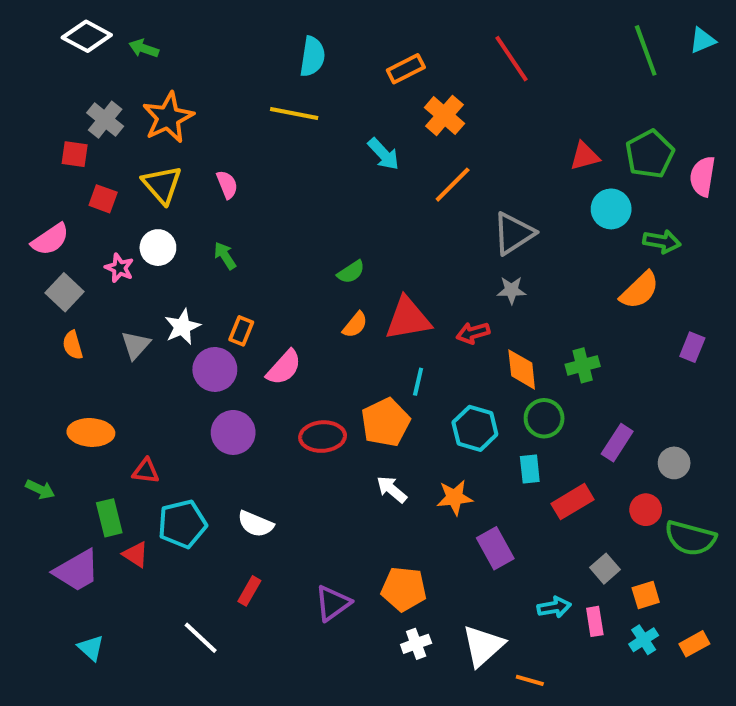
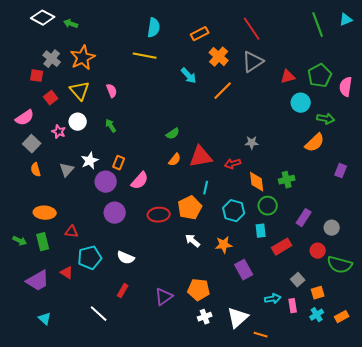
red square: (103, 199) -> (51, 98), turned 32
gray triangle: (514, 233) -> (253, 62), moved
green rectangle: (109, 518) -> (43, 242), moved

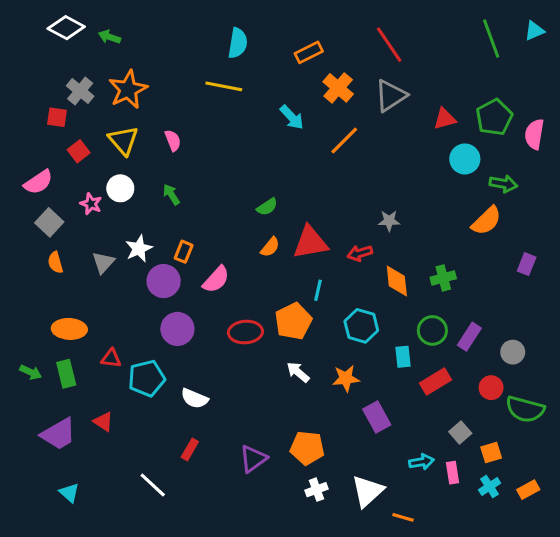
green circle: (268, 206) -> (432, 330), moved
cyan pentagon: (90, 258) -> (147, 378), moved

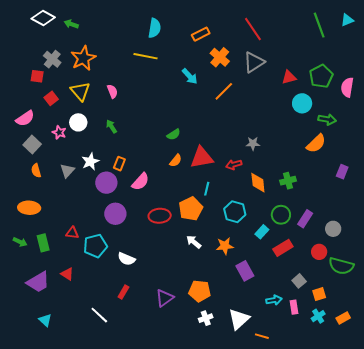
orange ellipse: (69, 329) -> (29, 208), moved
cyan rectangle: (403, 357) -> (262, 232), turned 48

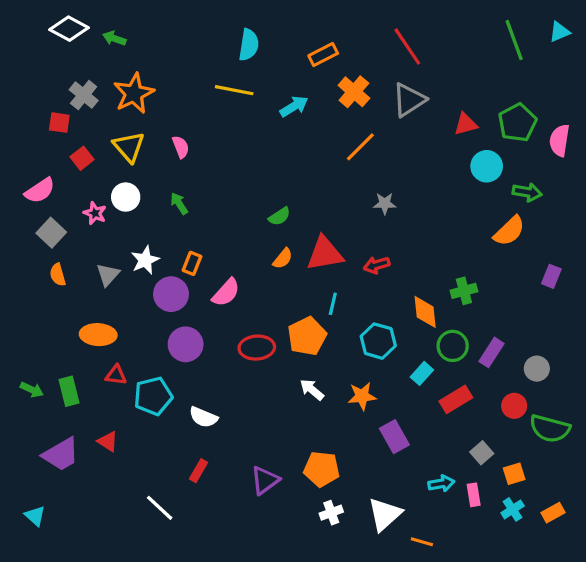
cyan arrow: (190, 76) -> (294, 106), moved, turned -78
gray star: (253, 144) -> (385, 203), moved
orange diamond: (258, 183) -> (425, 312), moved
orange ellipse: (29, 208) -> (98, 335), moved
cyan triangle: (45, 320) -> (35, 516), moved

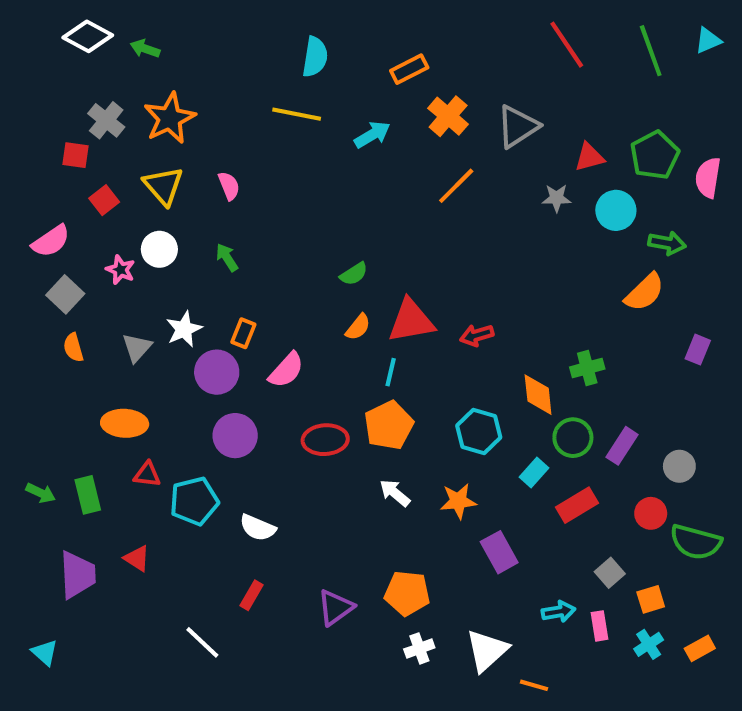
red line: (407, 46) -> (567, 45), moved
gray star: (385, 203) -> (557, 198), moved
cyan line: (333, 304) -> (391, 372), moved
purple trapezoid: (61, 454) -> (78, 575), turned -63

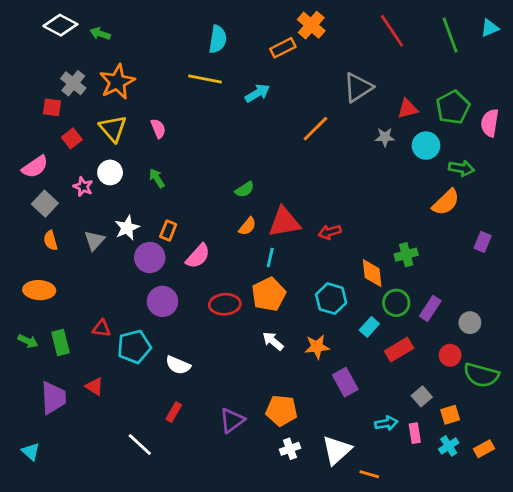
orange cross: (448, 116) -> (311, 25), moved
orange ellipse: (125, 423) -> (39, 290), moved

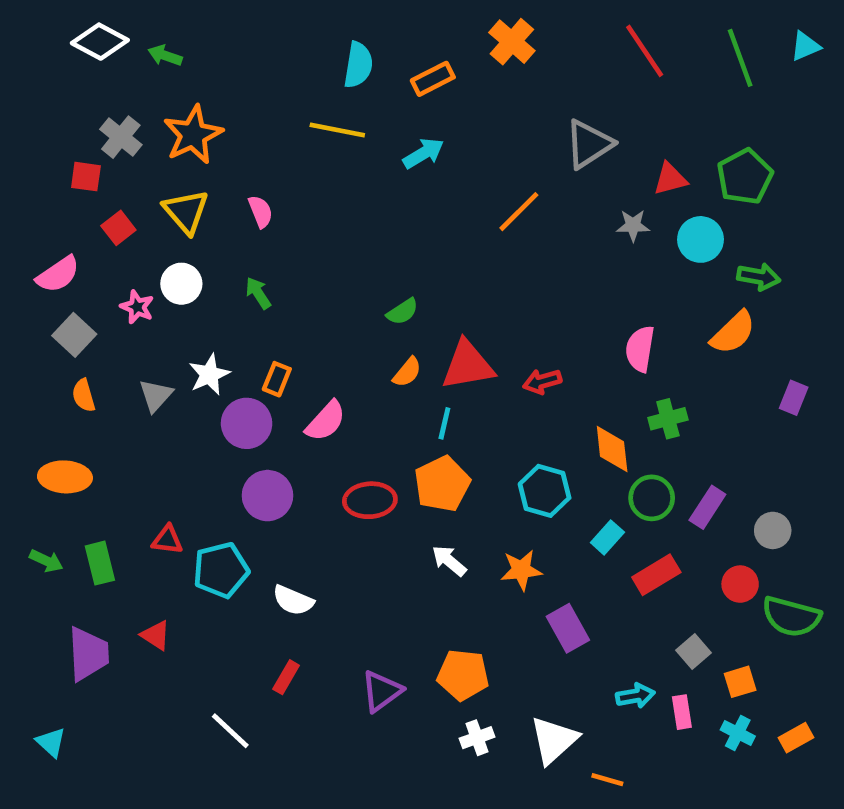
orange rectangle: (283, 48) -> (433, 79), moved
pink semicircle: (490, 123) -> (640, 349), moved
cyan cross: (449, 446) -> (738, 733), turned -30

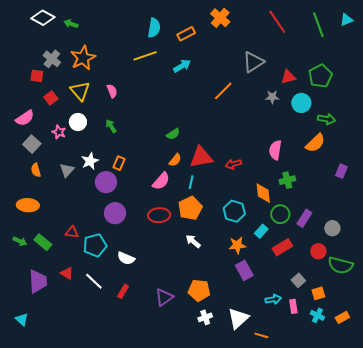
yellow line: (337, 130) -> (145, 56), turned -30
pink semicircle: (326, 421) -> (161, 181), moved
green rectangle: (100, 563) -> (43, 242), turned -36
orange star: (521, 570) -> (237, 245), moved
white line: (230, 731) -> (94, 281), moved

